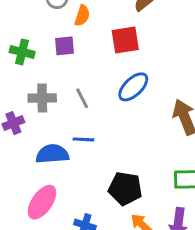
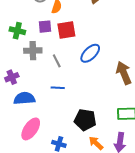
red square: (125, 40) -> (66, 30), moved
gray cross: (42, 98) -> (33, 51), moved
blue semicircle: (52, 154) -> (24, 98), moved

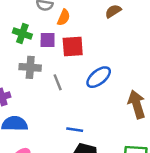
green cross: (17, 31) -> (22, 34), moved
blue line: (58, 88) -> (75, 130), moved

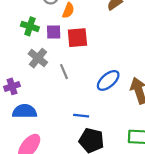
gray cross: (30, 67) -> (38, 58), turned 36
blue ellipse: (99, 77) -> (108, 80), moved

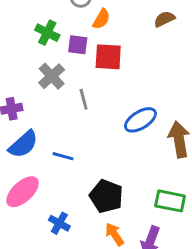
blue semicircle: (25, 111) -> (23, 144), turned 130
blue line: (81, 116) -> (63, 156), moved

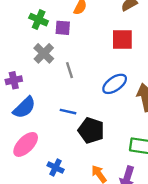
red square: (108, 57) -> (122, 39), moved
blue line: (63, 156) -> (68, 112), moved
black pentagon: (106, 196) -> (91, 130), moved

